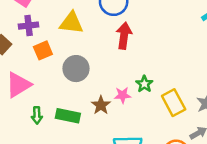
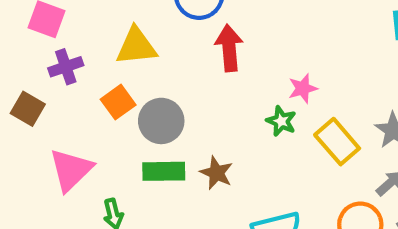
orange square: (43, 50) -> (118, 102), moved
pink star: (123, 95) -> (303, 88), moved
green rectangle: (68, 116) -> (164, 171), moved

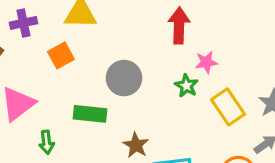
red arrow: (229, 48) -> (179, 26), moved
gray circle: (161, 121) -> (124, 78), moved
brown star: (216, 173) -> (136, 145), moved

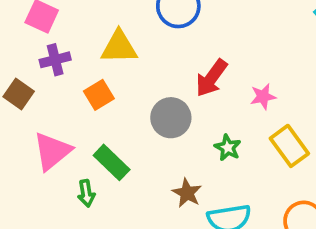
red arrow: (179, 26) -> (211, 78), moved, turned -144
green star: (186, 86) -> (228, 148), moved
green rectangle: (90, 114) -> (112, 162), moved, turned 40

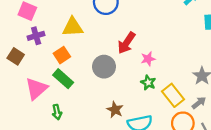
pink star: (263, 97) -> (148, 59), moved
yellow rectangle: (289, 146) -> (173, 95), moved
green star: (228, 148) -> (148, 83), moved
green rectangle: (112, 162) -> (63, 79), moved

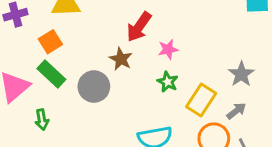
gray circle: (104, 67) -> (94, 87), moved
yellow rectangle: (173, 95) -> (201, 100), turned 70
brown star: (115, 110) -> (121, 59), moved

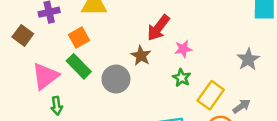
gray star: (241, 74) -> (248, 59), moved
green arrow: (42, 120) -> (57, 106), moved

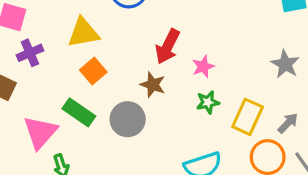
orange square: (79, 38) -> (93, 71), moved
green star: (182, 78) -> (208, 102), turned -30

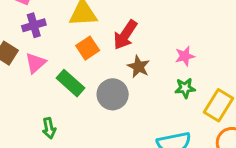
red arrow: (168, 46) -> (125, 35), moved
pink triangle: (40, 132) -> (36, 63), moved, size x0.7

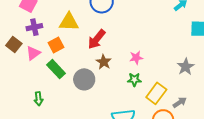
orange square: (88, 48) -> (56, 45), moved

